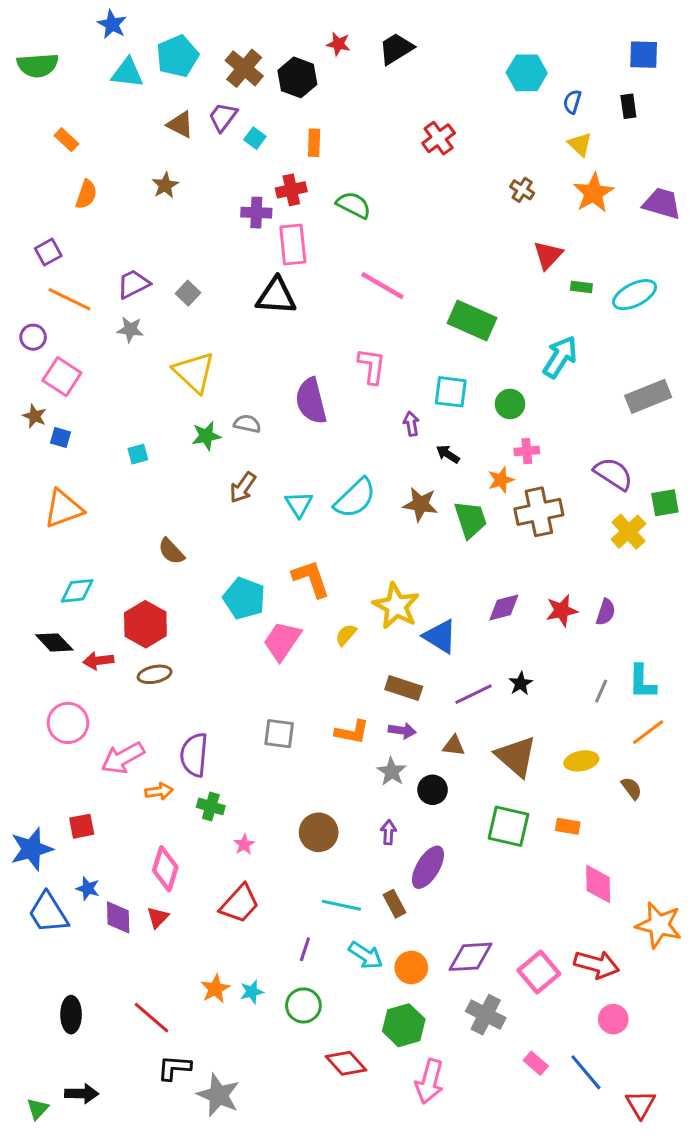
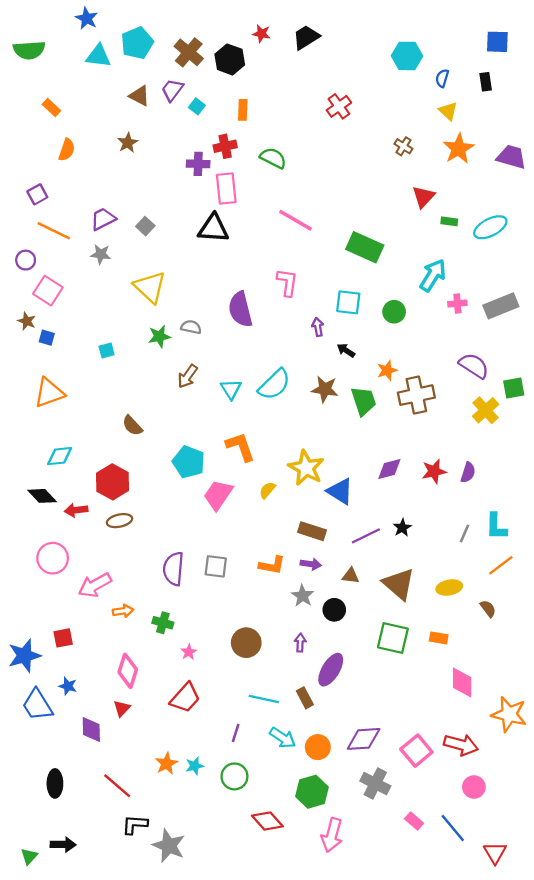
pink cross: (527, 451) -> (457, 304), moved
purple semicircle: (194, 755) -> (173, 569), moved
purple diamond: (118, 917) -> (91, 730), moved

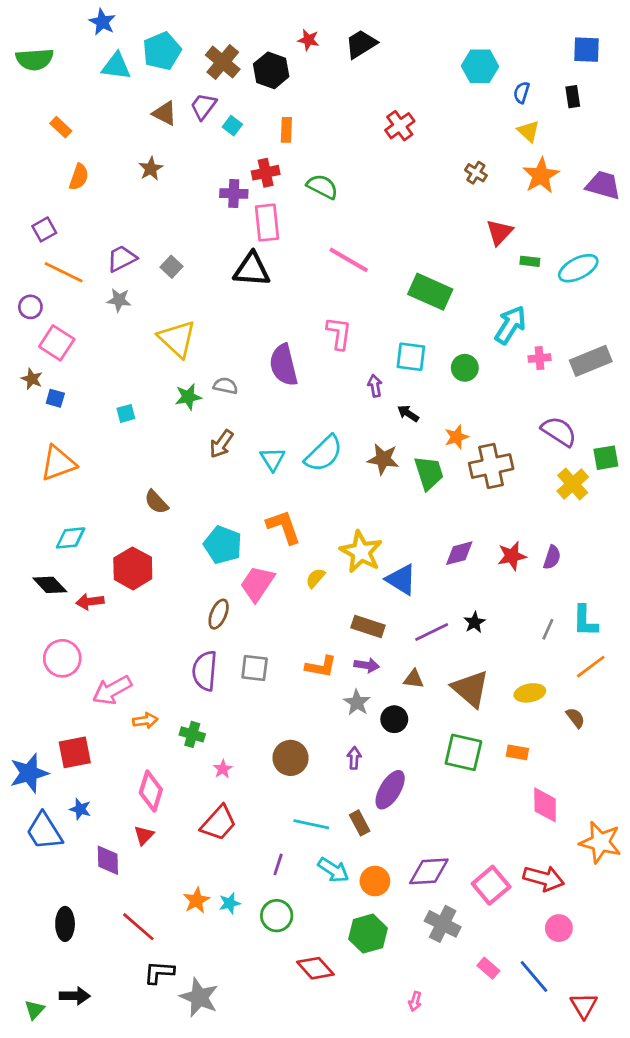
brown ellipse: (119, 521) -> (219, 614), moved, turned -55
red square: (63, 638) -> (75, 752), size x1.4
pink arrow: (332, 835) -> (415, 1001), moved, size x0.5

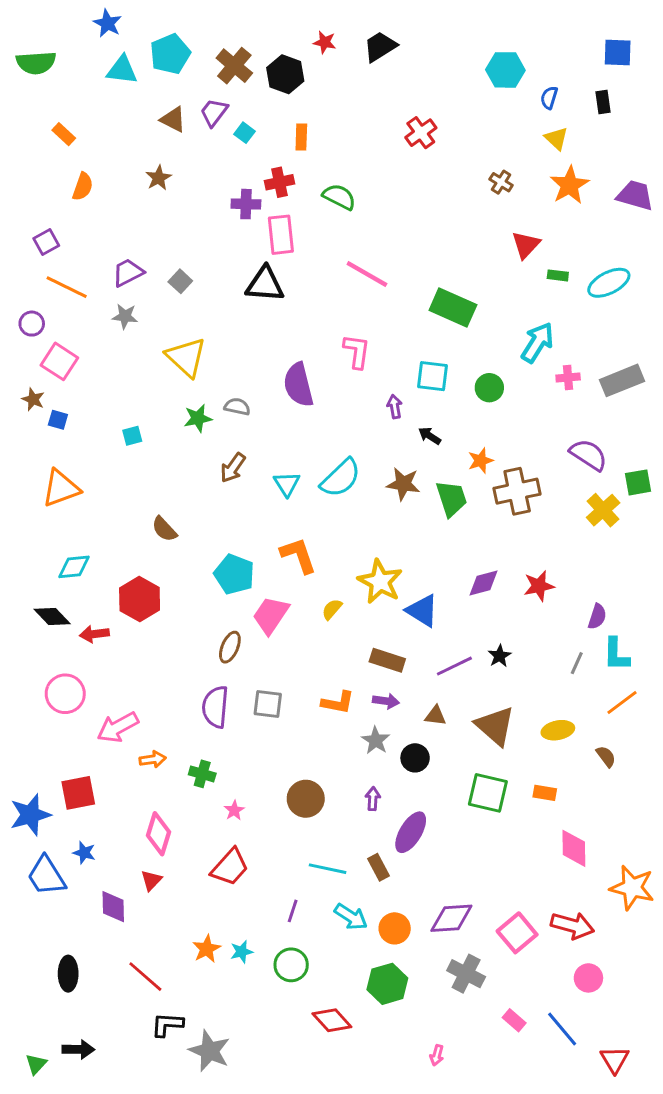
purple semicircle: (552, 557) -> (597, 617), moved

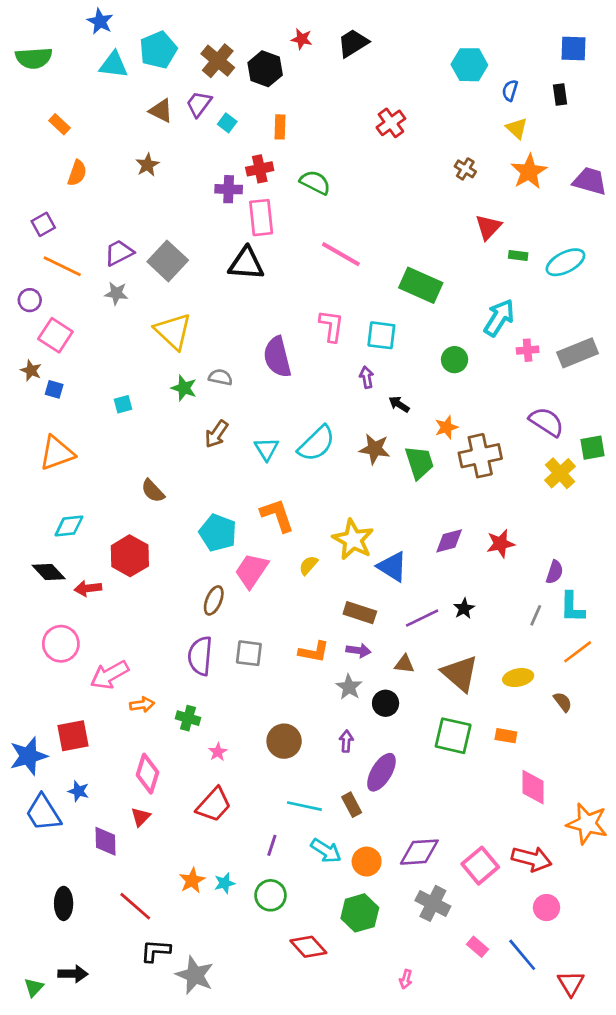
gray square: (180, 281) -> (168, 261), size x1.8
cyan square: (433, 376) -> (381, 335), moved
green star: (198, 418) -> (184, 388), turned 30

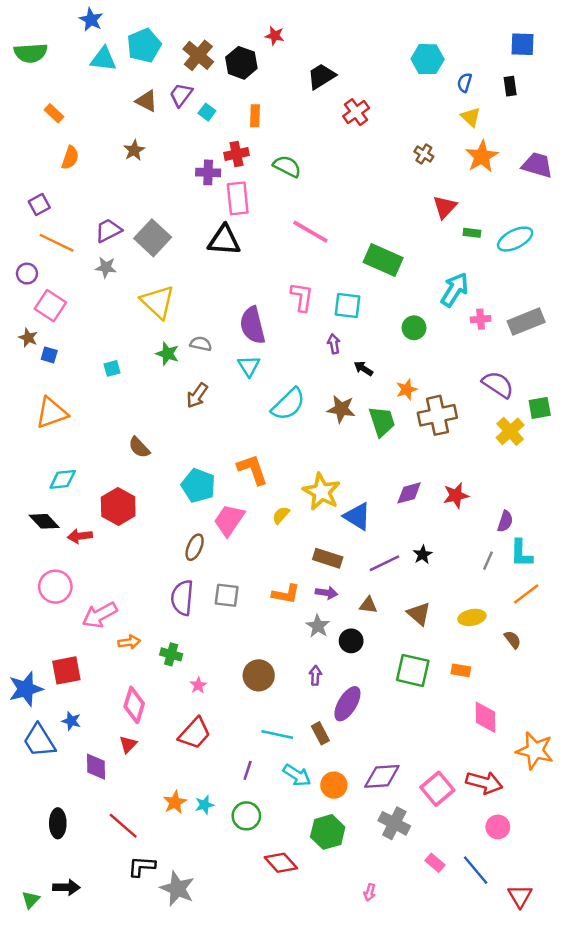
black trapezoid: (353, 43) -> (322, 76), moved
cyan triangle: (266, 449) -> (249, 366), moved
brown triangle: (460, 673) -> (419, 614), size x0.7

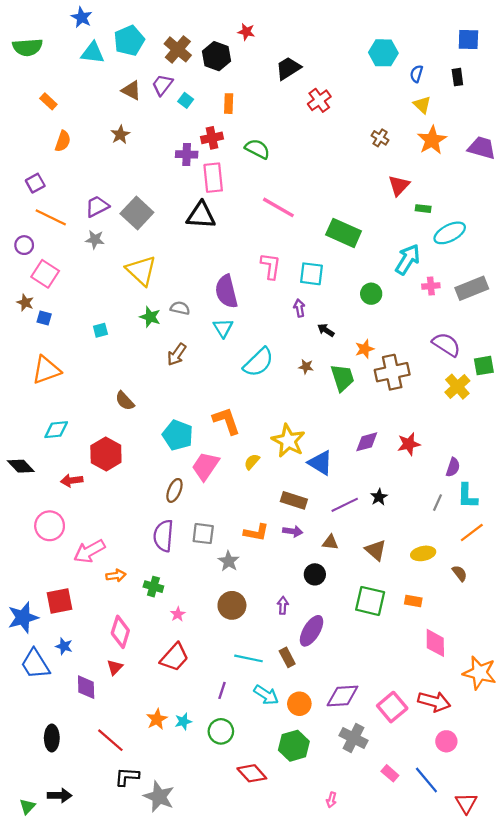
cyan ellipse: (515, 239) -> (450, 233), moved
brown star: (341, 409) -> (306, 367), size x0.6
black diamond: (44, 521) -> (21, 466), moved
gray star: (318, 626) -> (229, 561), moved

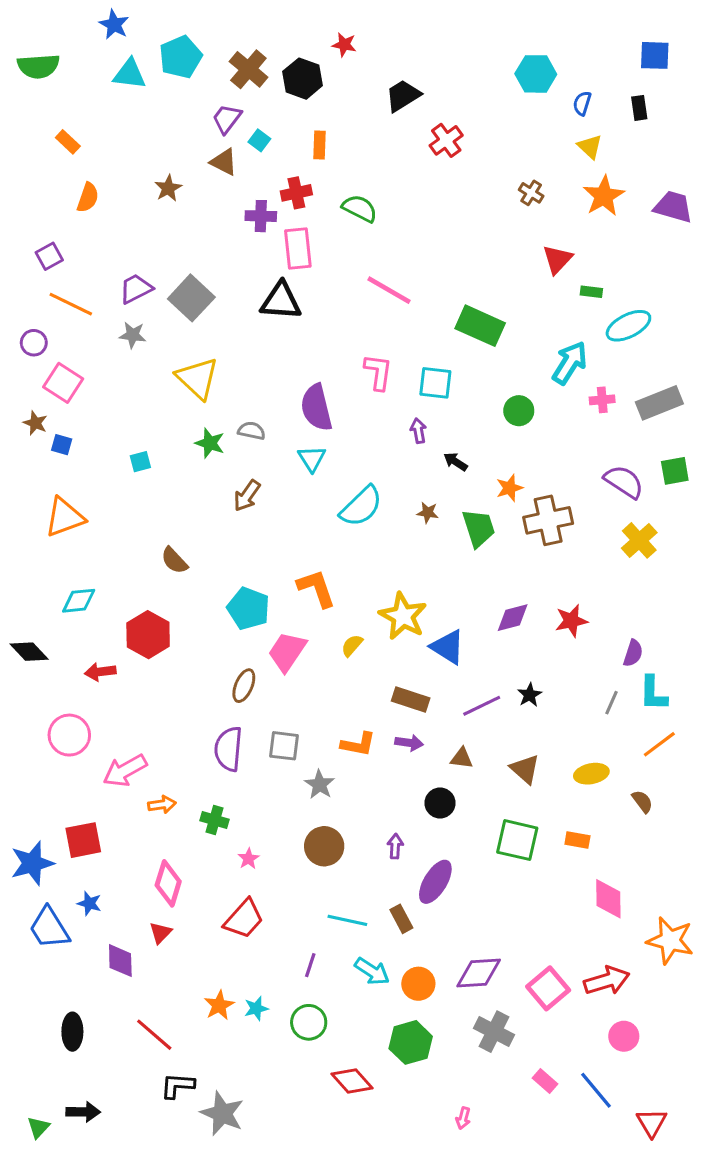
brown triangle: (131, 90) -> (224, 162), moved
green square: (484, 366) -> (675, 471), moved
red arrow: (434, 702) -> (607, 981), turned -32

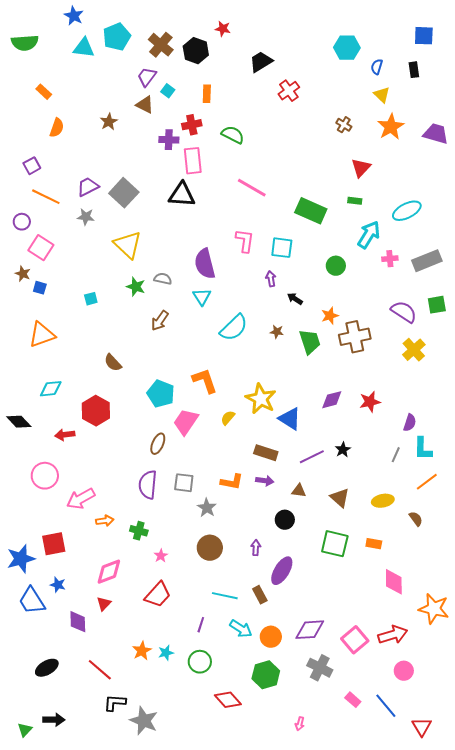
green rectangle: (591, 292) -> (355, 201), moved
pink diamond: (168, 883) -> (109, 572), turned 52
black ellipse: (72, 1032) -> (47, 668), turned 60

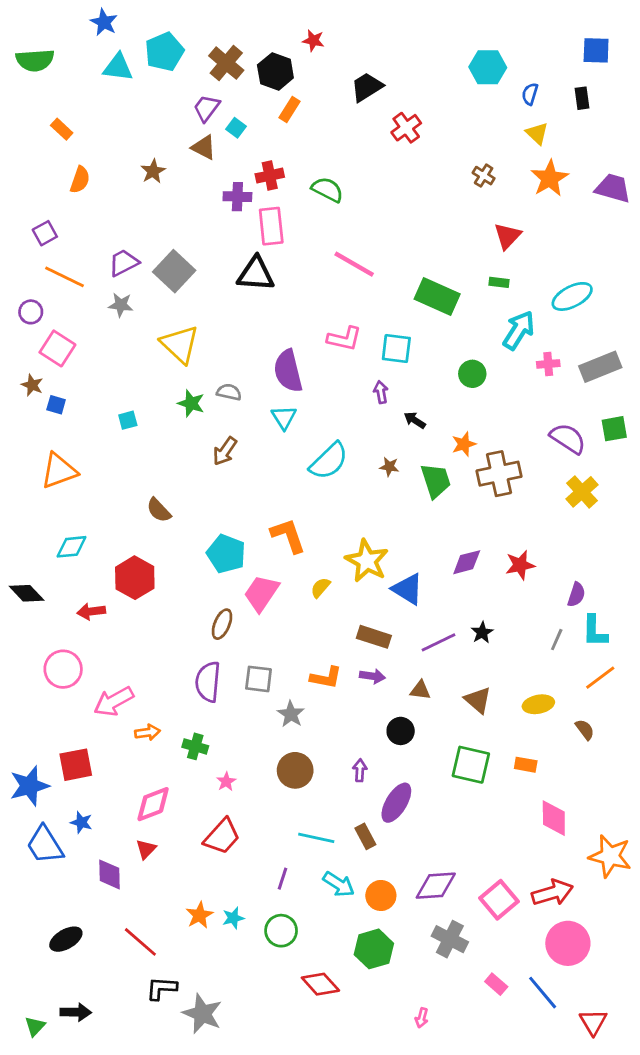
orange rectangle: (207, 94) -> (289, 109), moved, turned 30
pink L-shape: (245, 241) -> (344, 339), turned 95
pink circle: (404, 671) -> (568, 943), size x1.6

